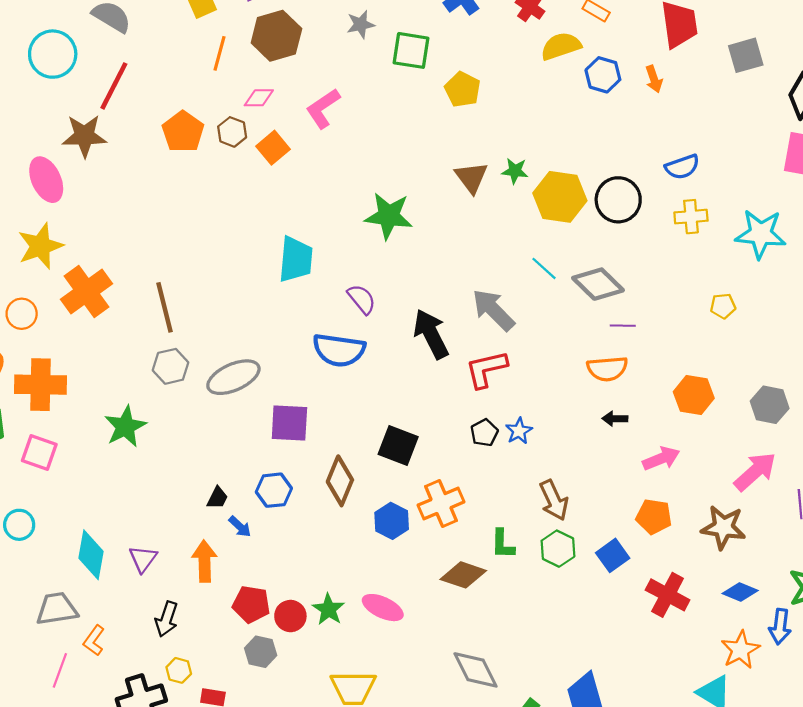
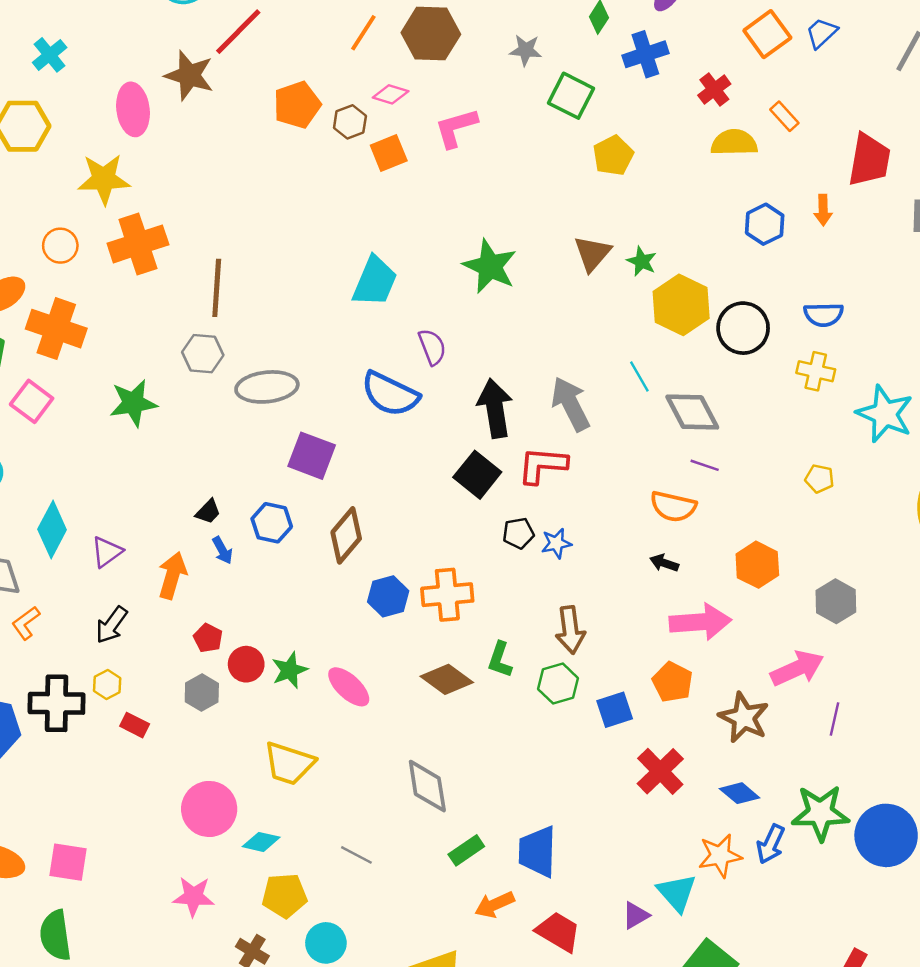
blue hexagon: (603, 75) -> (765, 224), moved
black square: (398, 446) -> (477, 475), moved
pink arrow: (661, 459) -> (700, 622), size x1.4
red pentagon: (251, 604) -> (208, 638), size x0.7

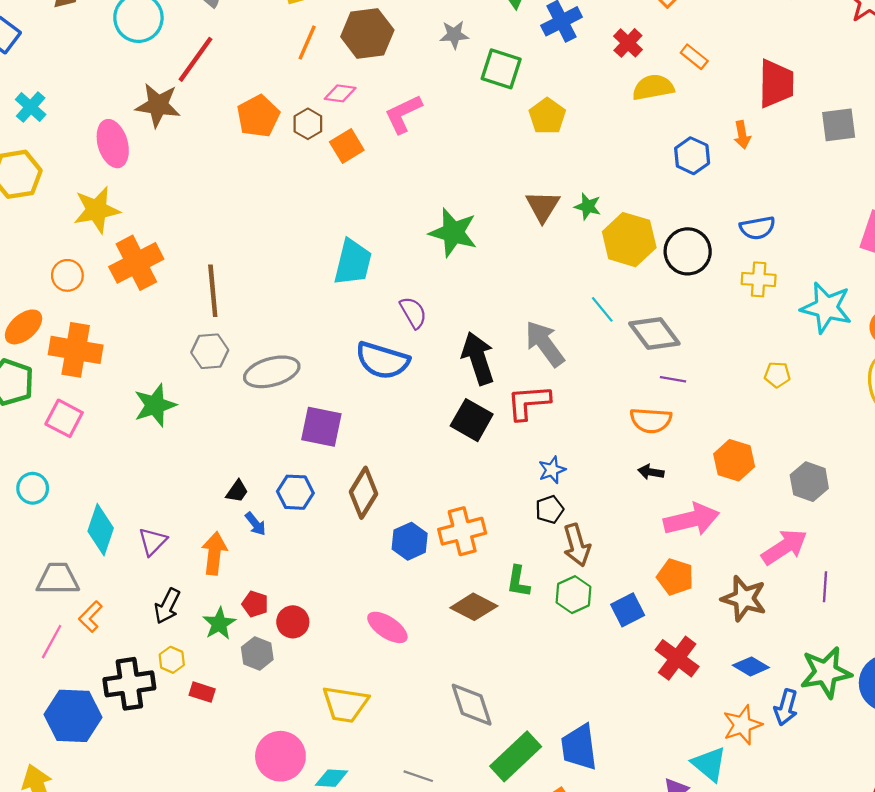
black pentagon: (518, 533) -> (550, 509), moved
green star: (290, 670) -> (219, 624), moved
green rectangle: (466, 850) -> (516, 756), size x1.6

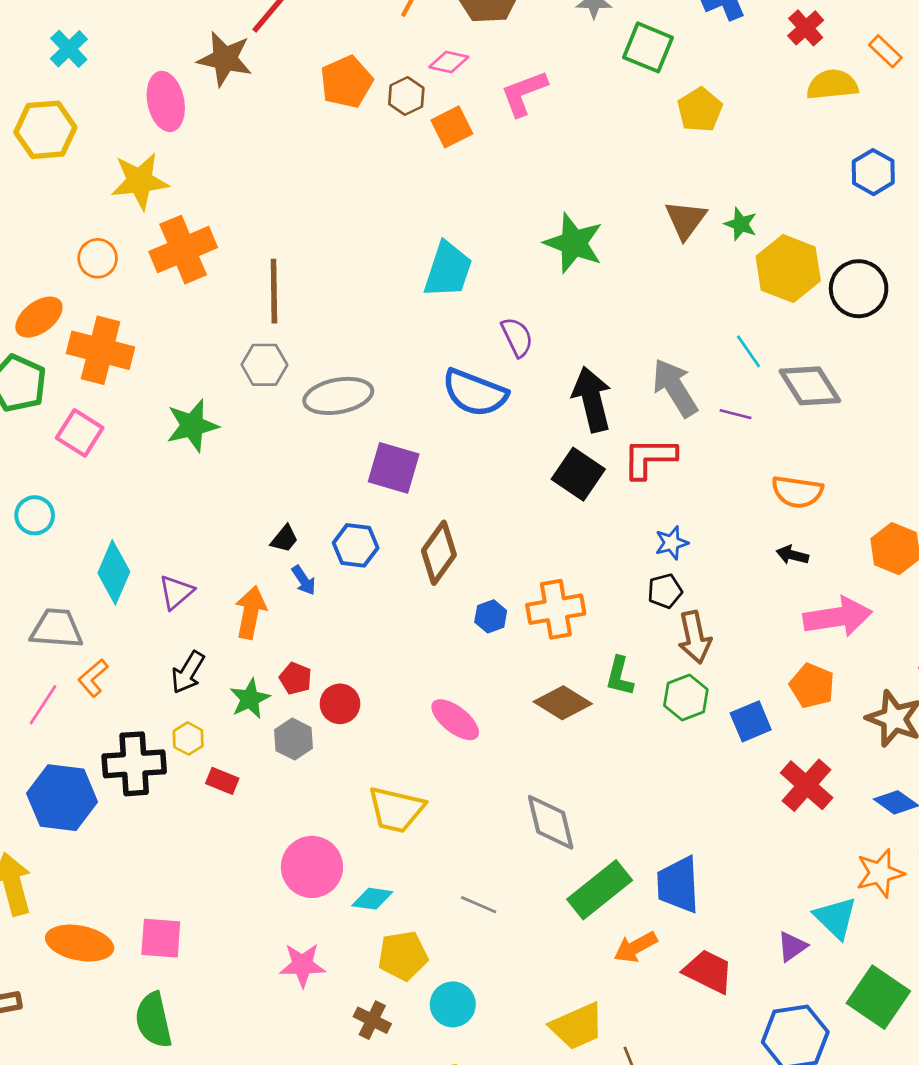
purple line: (673, 379) -> (735, 414), moved
blue hexagon: (410, 541) -> (491, 616), size x0.7

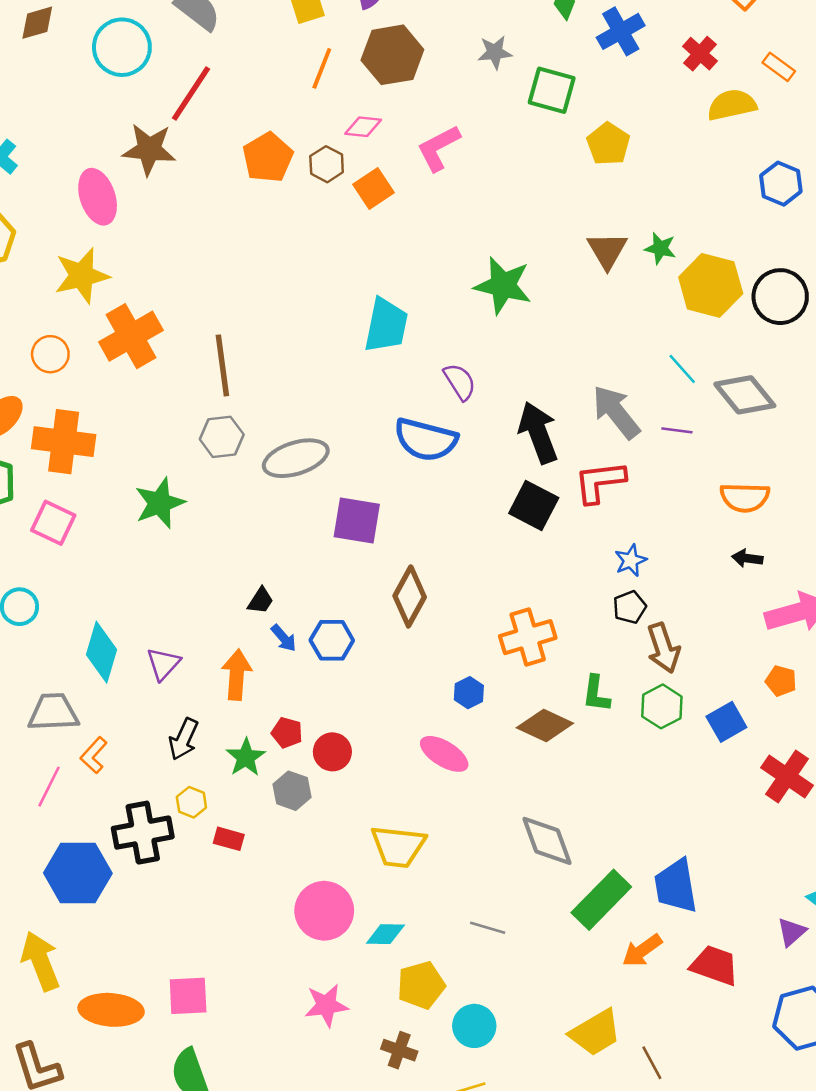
blue hexagon: (356, 545) -> (332, 640), moved
blue hexagon: (491, 616) -> (469, 693), moved
orange pentagon: (812, 686) -> (781, 681), size x0.7

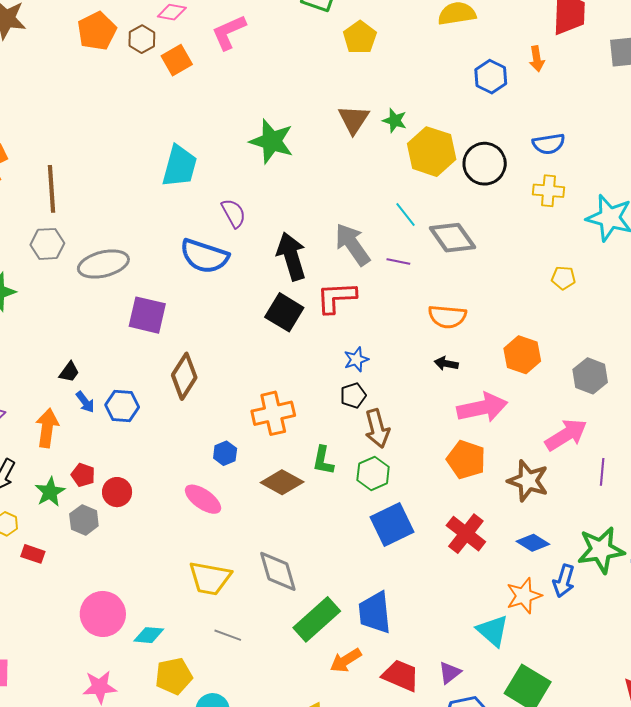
orange pentagon: (781, 681) -> (466, 460), size x1.6
blue square: (726, 722) -> (392, 525), moved, size x1.4
yellow trapezoid: (398, 846) -> (210, 578), moved
purple triangle: (792, 932) -> (450, 673), moved

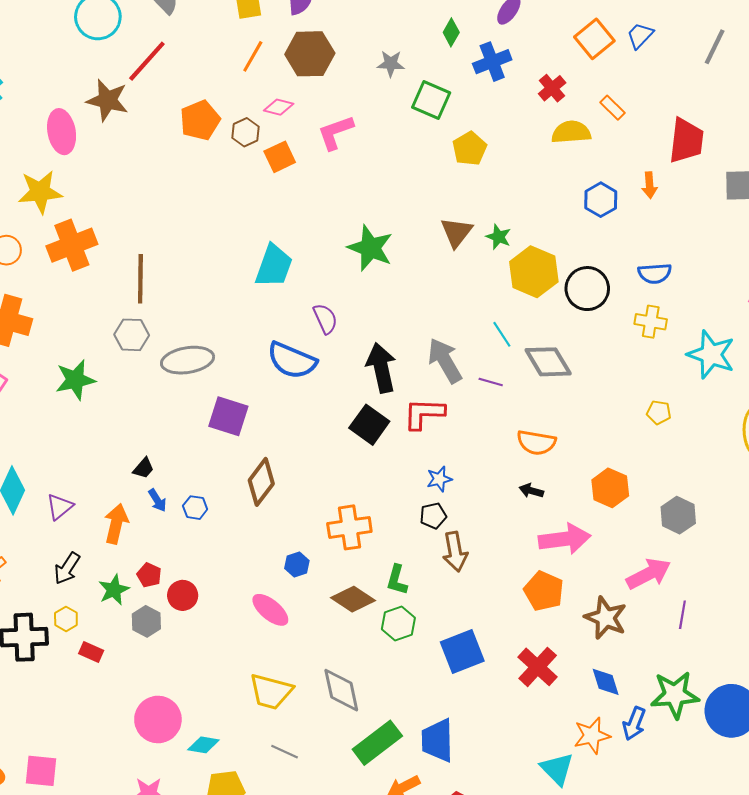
blue hexagon: (122, 406) -> (195, 508), size x0.7
green hexagon: (373, 473) -> (398, 623), moved
blue diamond: (533, 543) -> (606, 682), turned 36

